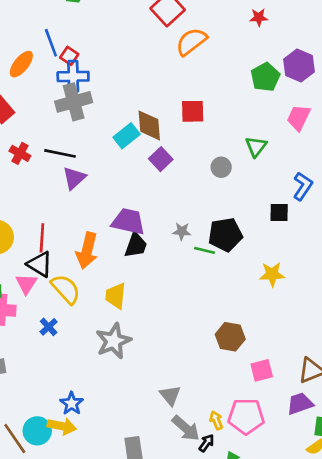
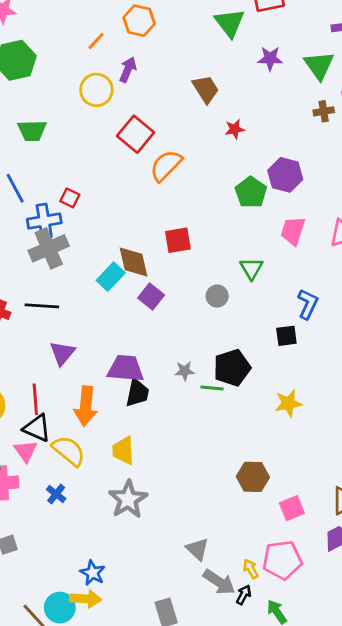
red square: (69, 56) -> (70, 198), moved
purple triangle: (74, 178) -> (62, 353), moved

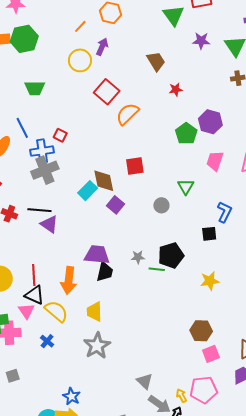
purple triangle: (62, 353) -> (49, 224), moved, turned -36
brown hexagon: (253, 477) -> (201, 331), moved

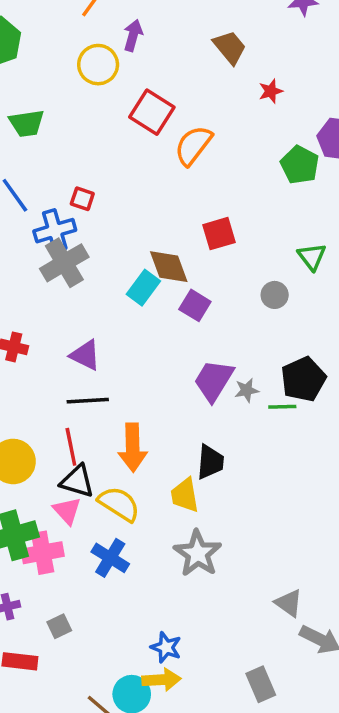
black line: (39, 210) -> (88, 401), moved
purple trapezoid: (97, 255) -> (214, 380), moved, turned -56
black trapezoid: (105, 272) -> (210, 462), moved
blue cross: (47, 341) -> (110, 558), size x1.5

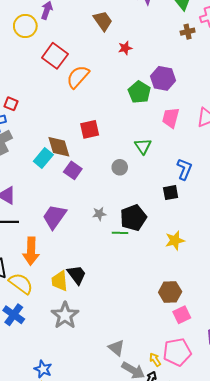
purple trapezoid: (214, 380) -> (54, 217), moved
gray star: (247, 390) -> (99, 214), moved
black trapezoid: (210, 462) -> (77, 275), moved, turned -45

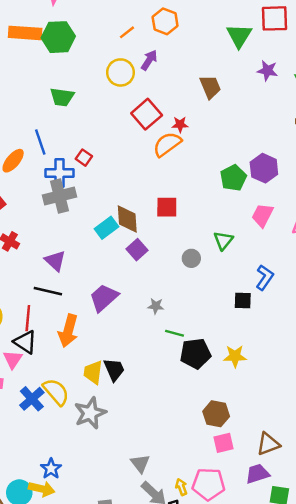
red star: (125, 48) -> (180, 124), moved
black pentagon: (133, 218) -> (195, 354), moved
yellow semicircle: (21, 284) -> (56, 392), moved

